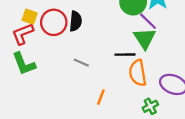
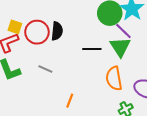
black line: (125, 55) -> (92, 49), moved
gray line: (81, 63) -> (45, 69), moved
orange line: (101, 97) -> (70, 101), moved

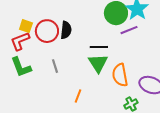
purple line: (123, 31) -> (129, 30), turned -66
green triangle: (120, 47) -> (98, 63), moved
gray line: (45, 69) -> (55, 66), turned 48

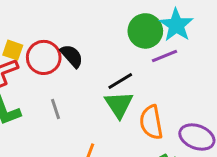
black semicircle: (66, 30) -> (72, 56), turned -48
black line: (99, 47) -> (120, 81), turned -30

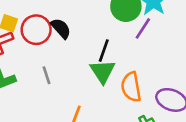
purple line: (164, 56) -> (143, 28), turned -35
black line: (120, 81) -> (104, 51), turned -40

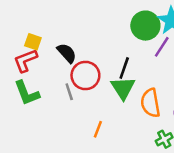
black semicircle: (61, 28) -> (67, 53), moved
red circle: (36, 30) -> (85, 76), moved

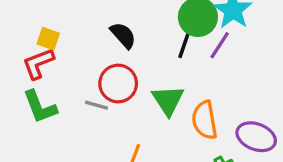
black semicircle: (67, 53) -> (123, 35), moved
black line: (124, 68) -> (185, 44), moved
gray line: (69, 92) -> (96, 105), turned -56

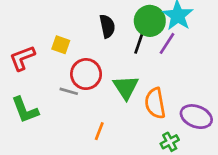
black semicircle: (123, 35) -> (107, 26), moved, turned 30
yellow square: (48, 39) -> (61, 45), moved
green L-shape: (40, 107) -> (25, 110), moved

